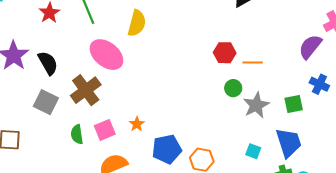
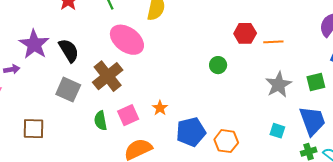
green circle: (233, 88) -> (218, 65), moved

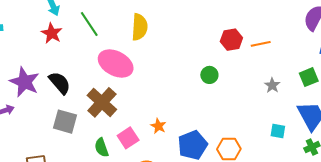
gray star: (279, 85) -> (272, 85), size x0.6

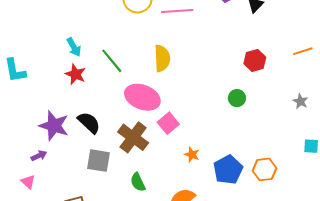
orange line: (261, 44) -> (303, 51), moved
pink square: (128, 138) -> (168, 123), moved

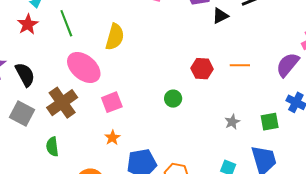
orange line: (303, 51) -> (240, 65), moved
pink square: (168, 123) -> (112, 102), moved

